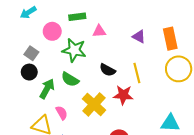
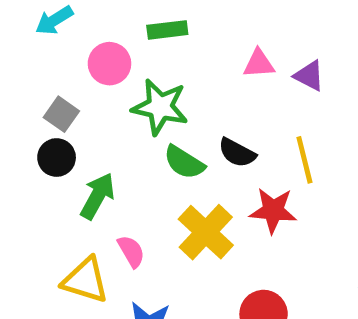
pink triangle: (99, 31) -> (259, 64), moved
green semicircle: (70, 79) -> (184, 162), moved

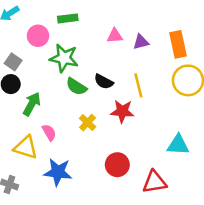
purple triangle: (309, 76) -> (141, 42), turned -42
yellow cross: (206, 232) -> (88, 123), size x0.6

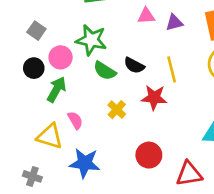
pink circle: (38, 36) -> (61, 57), moved
gray square: (13, 62) -> (36, 31), moved

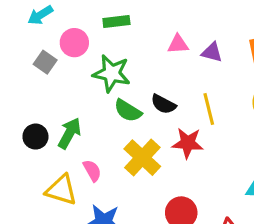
purple triangle: (174, 23) -> (212, 52), turned 30
pink circle: (61, 57) -> (74, 43), moved
black circle: (34, 68) -> (35, 137), moved
yellow cross: (117, 110) -> (142, 158), size x1.6

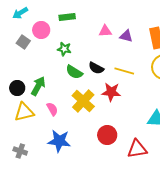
green star: (112, 73) -> (64, 49), size x0.6
yellow line: (209, 109) -> (124, 71), turned -60
yellow triangle: (61, 190) -> (24, 112), moved, turned -30

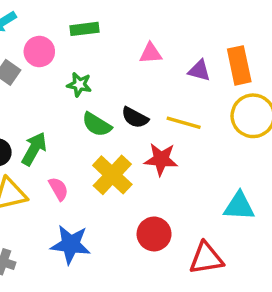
purple triangle: (126, 36) -> (199, 71), moved

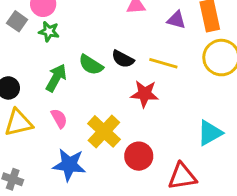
green star: (79, 85) -> (49, 31), moved
green arrow: (34, 149) -> (56, 78), moved
yellow cross: (112, 175) -> (104, 131), moved
cyan triangle: (239, 206) -> (210, 133), turned -32

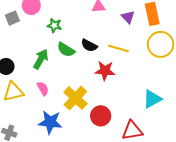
purple triangle: (176, 20) -> (128, 17), turned 32
gray square: (17, 21) -> (12, 18), turned 32
green star: (49, 31) -> (54, 25), moved

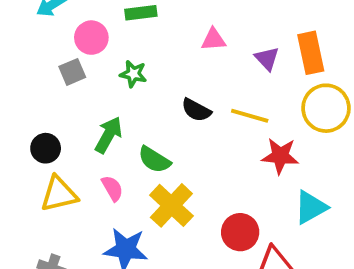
gray square: (12, 18) -> (72, 72), moved
green semicircle: (66, 50) -> (154, 160), moved
red star: (105, 71) -> (280, 156), moved
red circle: (101, 116) -> (240, 232), moved

